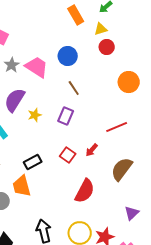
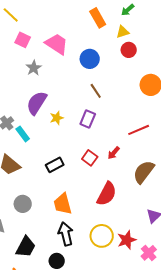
pink trapezoid: (37, 67) -> (57, 44), moved
orange trapezoid: (22, 186) -> (63, 204), moved

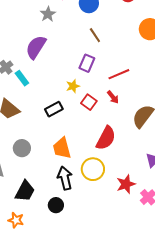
gray star: (34, 68) -> (48, 14), moved
yellow star: (57, 118) -> (73, 86), moved
red line: (139, 130) -> (119, 74), moved
red arrow: (114, 153) -> (113, 97), turned -80
yellow circle: (102, 236) -> (93, 169), moved

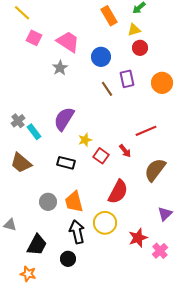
purple semicircle: (36, 47) -> (64, 119), moved
purple rectangle: (87, 63) -> (127, 79), moved, turned -36
red line: (119, 74) -> (146, 131), moved
black rectangle: (54, 109) -> (66, 163), turned 42
gray circle: (22, 148) -> (48, 202), moved

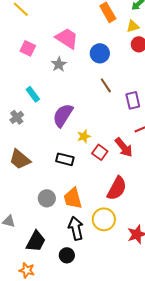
pink square: (34, 38) -> (28, 48), moved
purple rectangle: (127, 79) -> (133, 100), moved
cyan rectangle: (34, 132) -> (33, 94), moved
red arrow: (125, 151) -> (124, 147), size x1.5

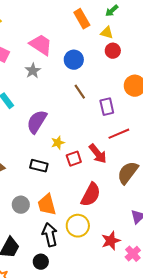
yellow triangle: (133, 26) -> (107, 33), turned 32
red square: (100, 152) -> (74, 159), turned 35

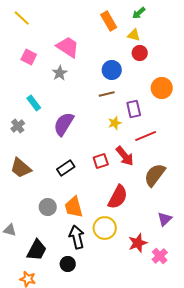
blue circle: (74, 60) -> (112, 70), moved
brown line: (80, 92) -> (107, 94), turned -70
yellow star: (58, 143) -> (115, 123), moved
black rectangle: (39, 166) -> (66, 168), turned -48

